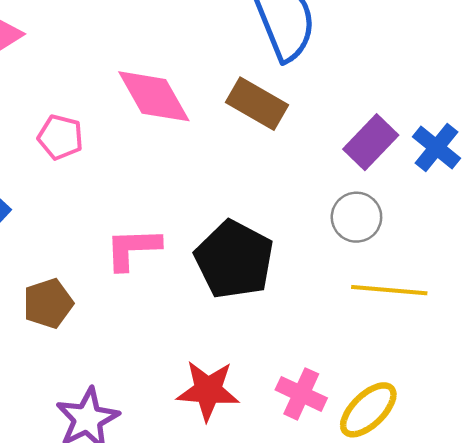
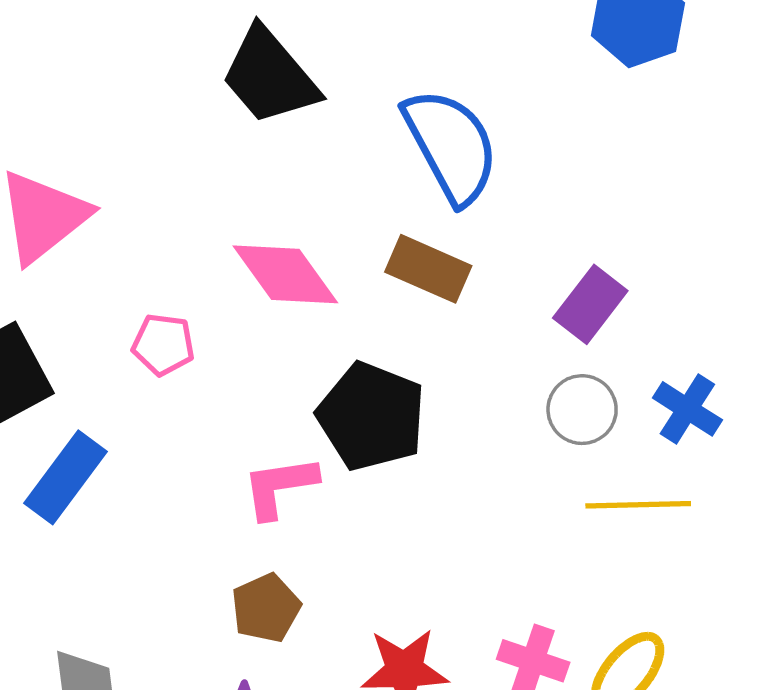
blue cross: (436, 147) -> (687, 409), moved
black pentagon: (234, 260) -> (371, 416), moved
brown pentagon: (48, 303) -> (266, 608), moved

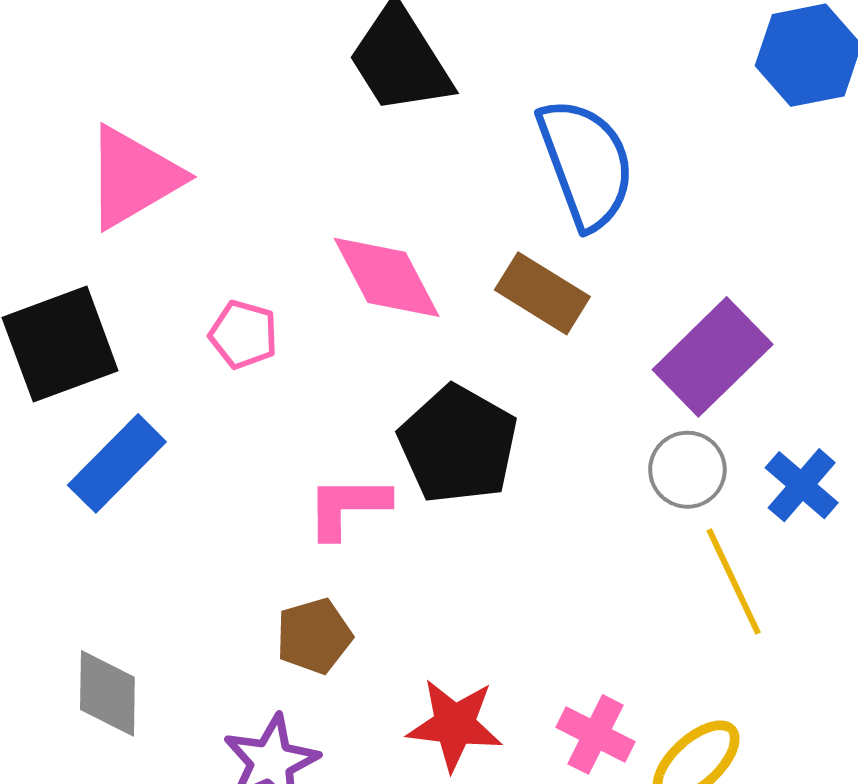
purple rectangle: (590, 304) -> (713, 357), size x1.4
yellow line: (638, 505) -> (734, 582), turned 58

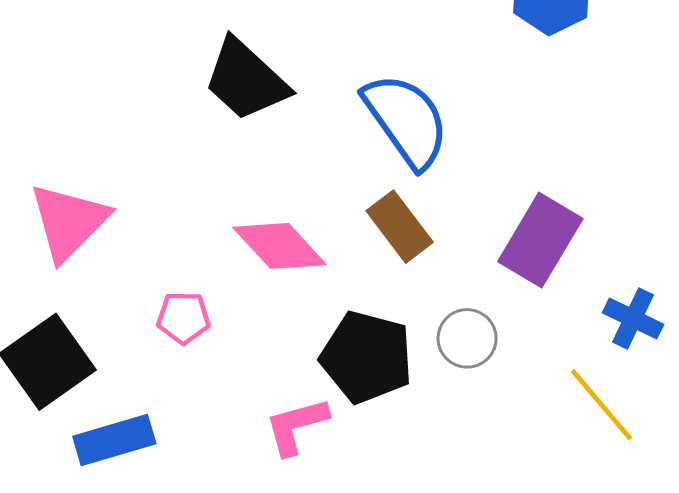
brown rectangle: (542, 293) -> (400, 227), turned 36
blue rectangle: (117, 463) -> (114, 440), turned 44
gray circle: (687, 470) -> (467, 338), moved

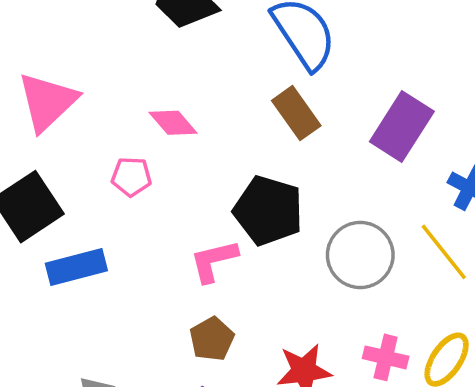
pink diamond: (279, 246) -> (173, 123), moved, size x0.7
gray circle: (467, 338) -> (360, 255), moved, size x1.5

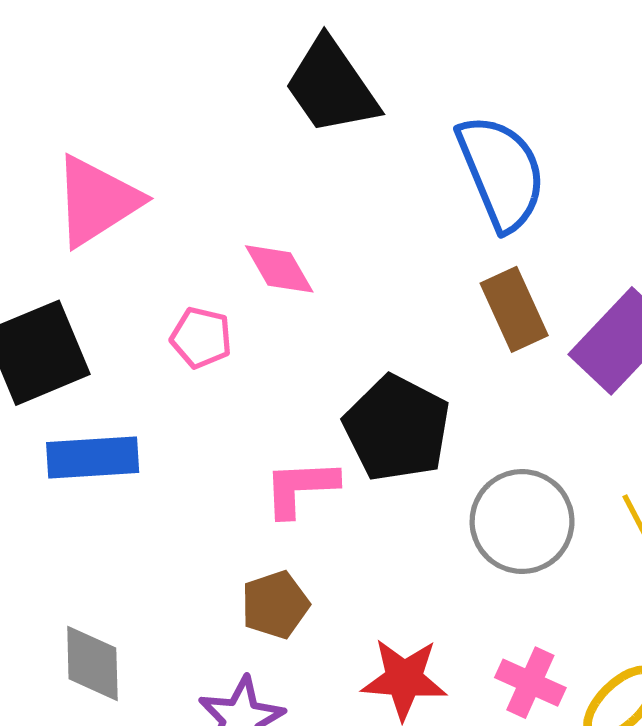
brown rectangle: (296, 113) -> (514, 309), moved

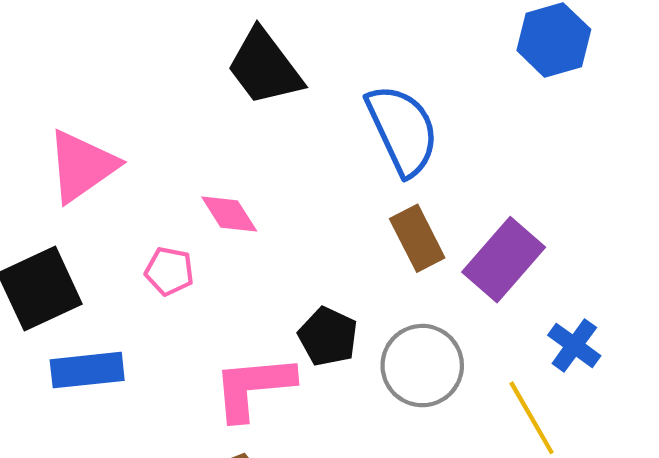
black pentagon: (397, 428) -> (328, 337), size x0.7
pink L-shape: (300, 488) -> (253, 387), size x1.4
gray circle: (522, 522) -> (422, 366), moved

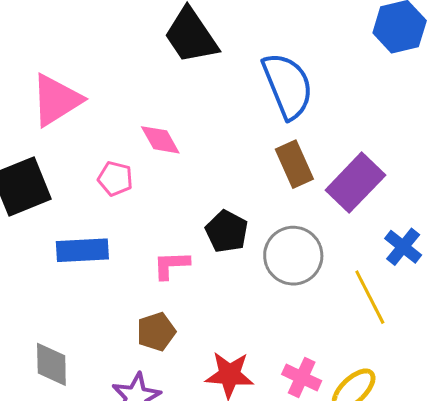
blue rectangle: (87, 370) -> (82, 250), moved
pink L-shape: (253, 387) -> (171, 265), size x0.6

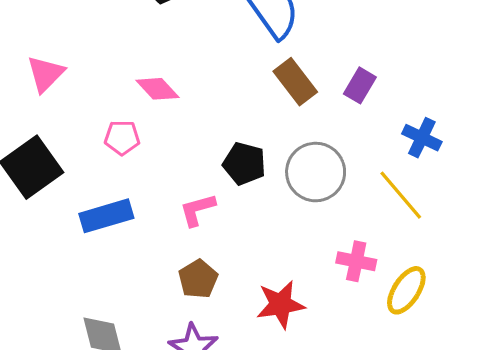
pink triangle: (56, 100) -> (46, 74), size x0.7
purple rectangle: (355, 183) -> (360, 85), size x0.6
pink cross: (302, 378) -> (356, 261), moved

